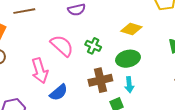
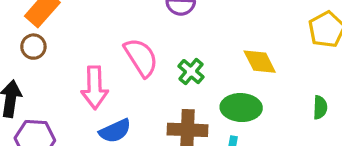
yellow diamond: (131, 29) -> (260, 62), turned 30

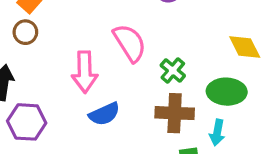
green cross: (191, 72) -> (173, 70), moved

